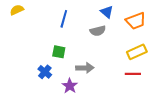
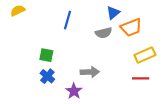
blue triangle: (107, 12) -> (113, 13), turned 40
orange trapezoid: (136, 21) -> (131, 27), moved
green square: (59, 52) -> (46, 55), moved

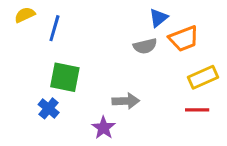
blue line: (68, 20) -> (54, 28), moved
green square: (46, 55) -> (65, 77), size x1.5
blue cross: (47, 76) -> (49, 108), moved

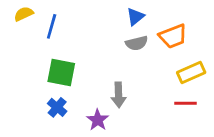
blue triangle: (158, 18) -> (135, 17), moved
gray arrow: (126, 101) -> (119, 95), turned 90
blue cross: (49, 108) -> (57, 107), moved

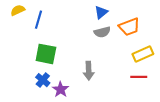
purple star: (98, 120) -> (60, 89), moved

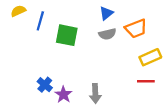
green square: (46, 54) -> (67, 35), moved
gray arrow: (89, 71) -> (95, 93), moved

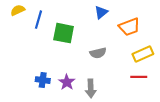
gray semicircle: (107, 34) -> (98, 53), moved
blue cross: (45, 85) -> (43, 80), turned -32
purple star: (63, 95) -> (67, 82), moved

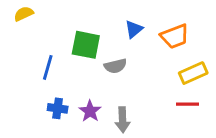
blue triangle: (101, 12) -> (134, 29), moved
blue line: (39, 20) -> (48, 67), moved
gray semicircle: (98, 53) -> (115, 66), moved

